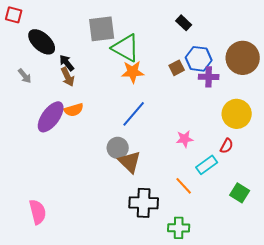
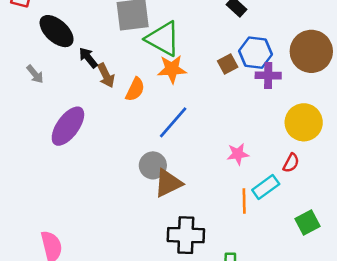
brown arrow: (68, 77) -> (106, 75), moved
orange semicircle: (74, 110) -> (135, 89), moved, turned -48
brown triangle: (130, 162) -> (168, 183), turned 50
orange line: (184, 186) -> (244, 201), moved, turned 42
green square: (240, 193) -> (307, 222), turned 30

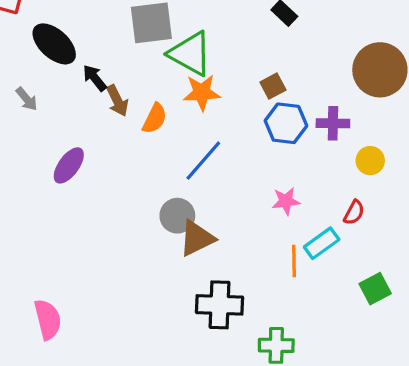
blue hexagon: (256, 53) -> (286, 123), moved
purple cross: (268, 75) -> (333, 123), moved
yellow circle: (304, 122) -> (370, 161), size x0.6
purple ellipse: (68, 126) -> (69, 165), size x0.7

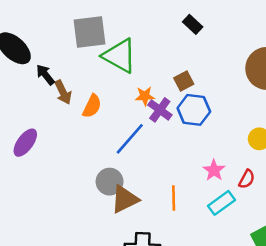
orange star: (202, 93) -> (145, 96), moved, size x0.7
purple cross: (333, 123) -> (160, 110), moved, turned 35
pink star: (286, 201) -> (214, 170), moved, turned -30
orange line: (294, 261) -> (174, 198), moved

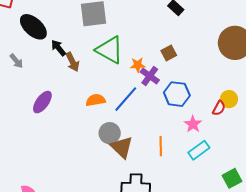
green triangle: (120, 56) -> (110, 50), moved
orange semicircle: (92, 106) -> (96, 100), moved, turned -126
blue hexagon: (194, 110) -> (177, 94), moved
red semicircle: (247, 179) -> (219, 108), moved
brown triangle: (125, 199) -> (122, 147), turned -50

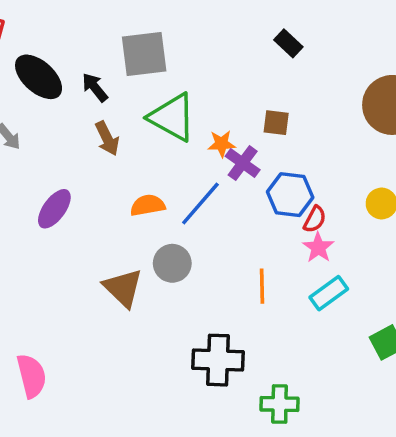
black arrow: (58, 48) -> (95, 87), moved
brown square: (169, 53) -> (276, 123), turned 35
red semicircle: (219, 108) -> (315, 219), moved
brown triangle: (122, 147) -> (123, 288), moved

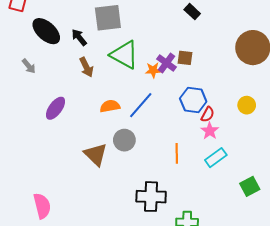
purple cross: (243, 163) -> (167, 63), moved

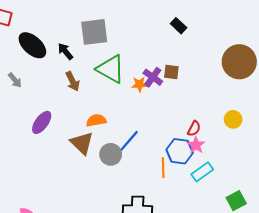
blue hexagon: (193, 100) -> (180, 151), moved
blue line: (141, 105) -> (127, 143), moved
brown triangle: (96, 154) -> (82, 143), moved

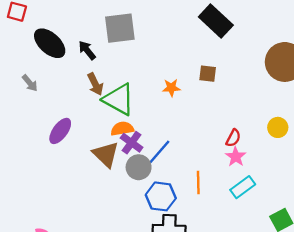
black rectangle: (179, 26) -> (216, 21), size x1.8
green triangle: (111, 69) -> (119, 99), moved
purple cross: (153, 77) -> (132, 143), moved
blue hexagon: (180, 151) -> (161, 196), moved

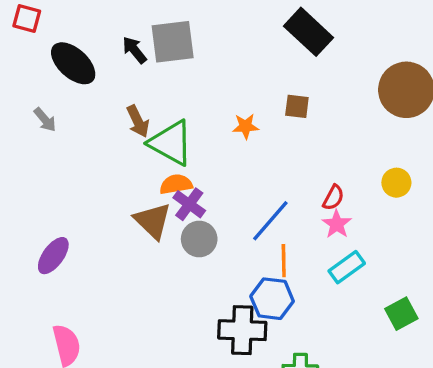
black arrow: (87, 50) -> (134, 50), moved
purple ellipse: (60, 131) -> (53, 256), moved
blue line: (157, 154) -> (270, 221), moved
blue hexagon: (161, 196) -> (272, 299), moved

